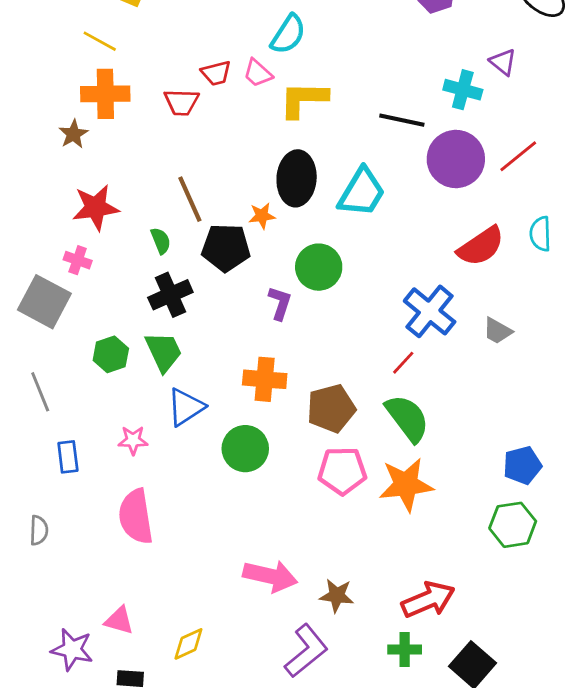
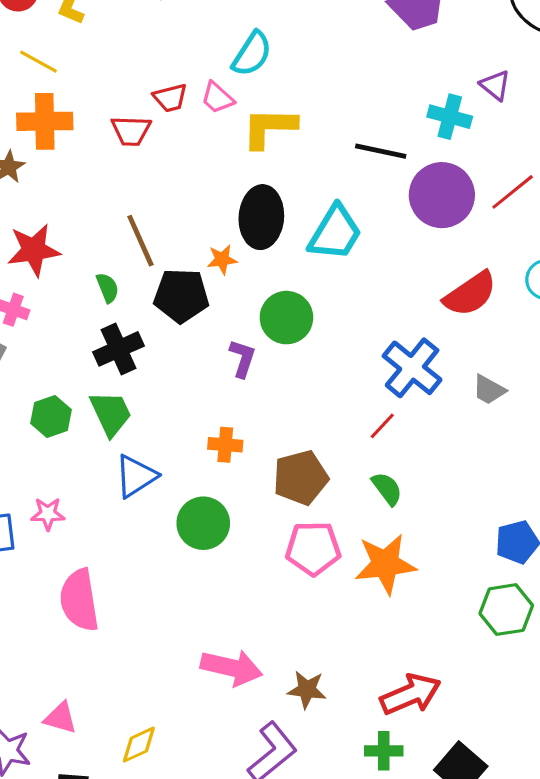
orange cross: (265, 379) -> (225, 445), size x0.7
green semicircle: (407, 418) -> (387, 489), size x0.6
pink star: (133, 440) -> (48, 514), moved

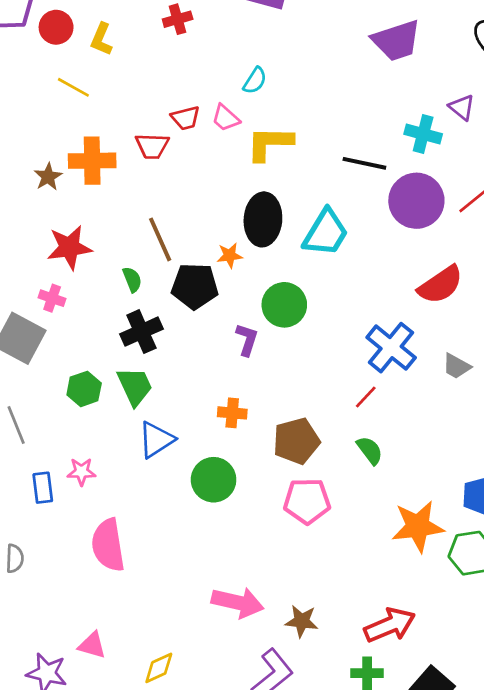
cyan semicircle: (252, 54) -> (255, 81), size x0.7
orange cross: (45, 121) -> (92, 161), moved
orange star: (385, 564) -> (418, 526), moved

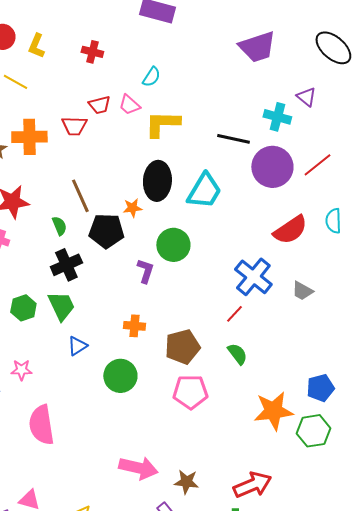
red cross: (178, 19) -> (92, 52), moved, turned 30
blue triangle: (156, 440) -> (77, 346), size x0.7

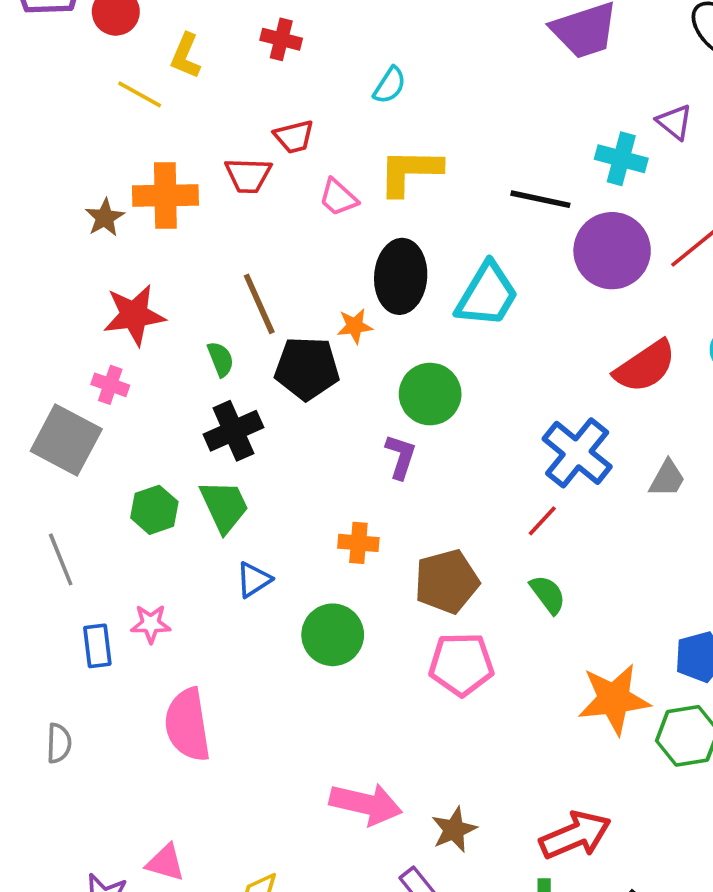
yellow L-shape: (36, 46) -> (186, 56), moved
pink trapezoid: (129, 105) -> (338, 197), moved
purple L-shape: (145, 271) -> (401, 457), moved
gray trapezoid: (302, 291) -> (667, 479), turned -90
brown star: (186, 482) -> (454, 830), turned -30

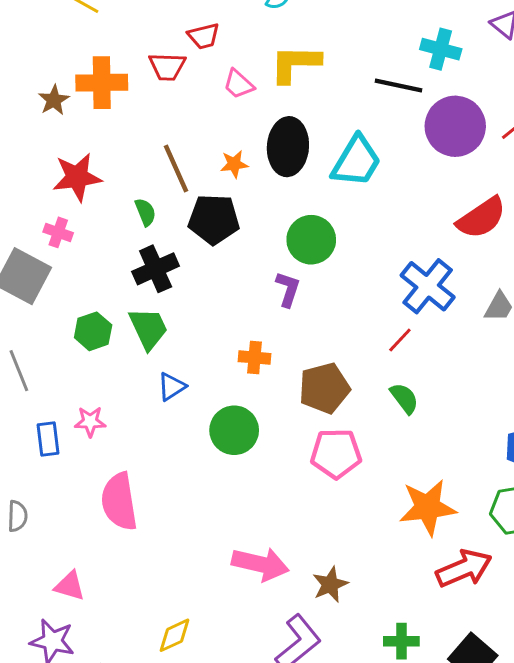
cyan cross: (621, 159) -> (441, 49), moved
orange star: (355, 326) -> (234, 164), moved
orange star: (614, 699) -> (428, 507), moved
red arrow: (575, 835) -> (464, 568), moved
pink triangle: (165, 863) -> (70, 586), moved

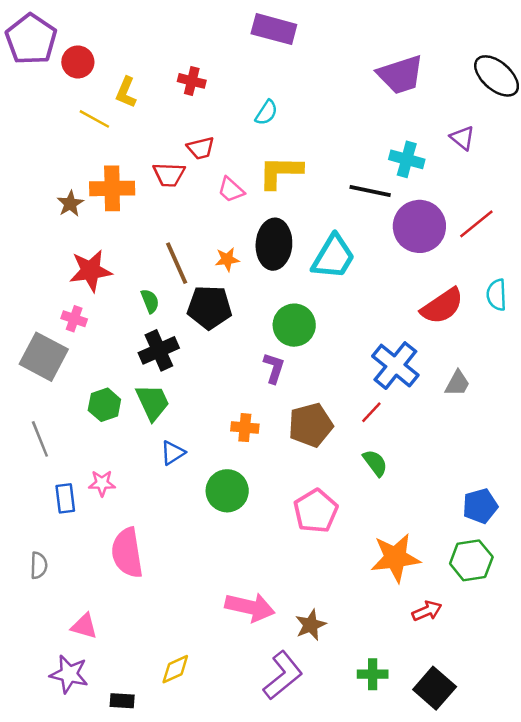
brown pentagon: (324, 388) -> (311, 425), moved
pink pentagon: (336, 454) -> (316, 511), turned -30
red arrow: (464, 568) -> (427, 611), size x0.6

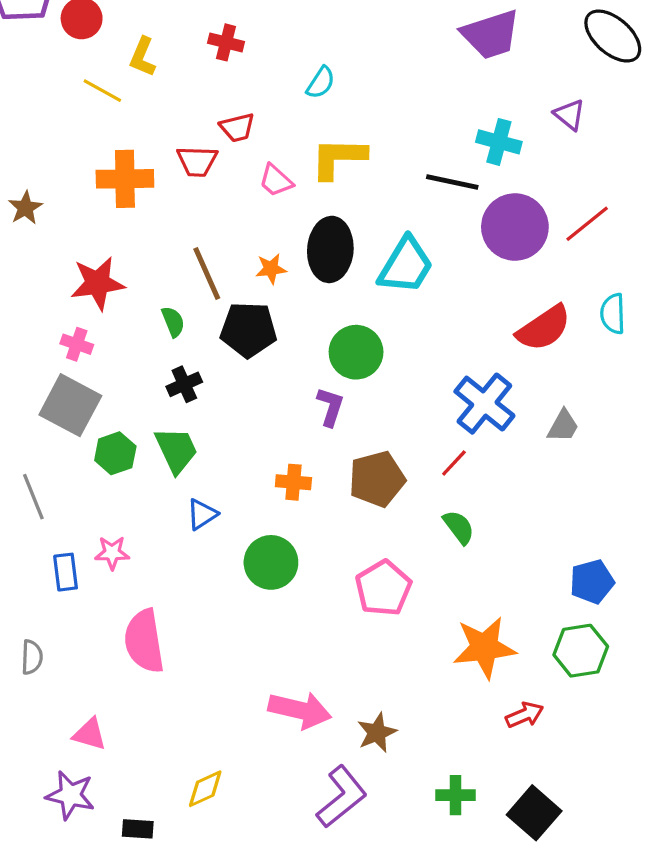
brown star: (70, 204) -> (25, 208), moved
black cross: (159, 350) -> (184, 384), size x0.7
gray square: (44, 357) -> (70, 405), moved

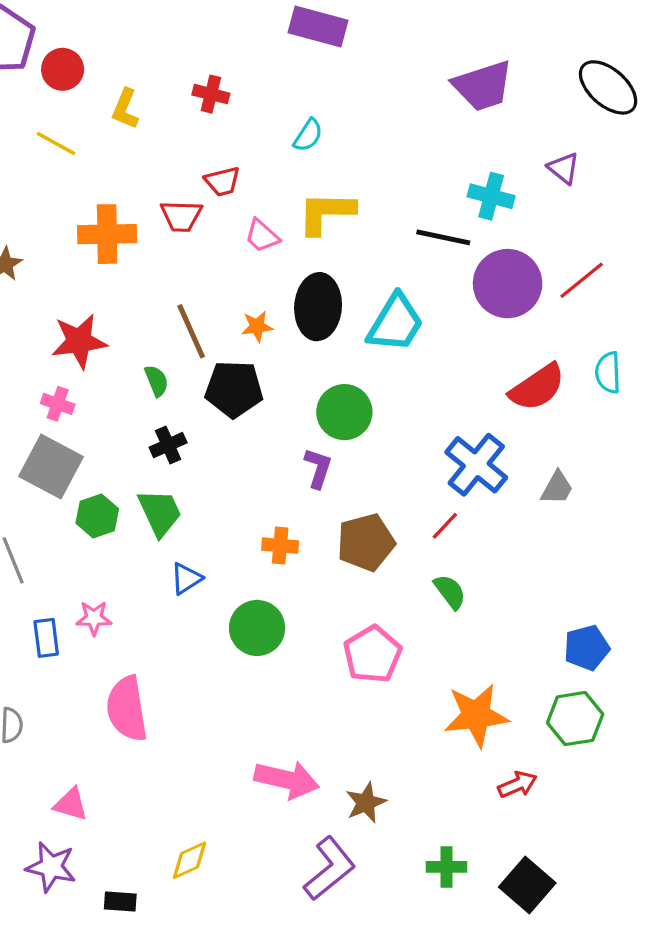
yellow line: (102, 91) -> (56, 143), moved

